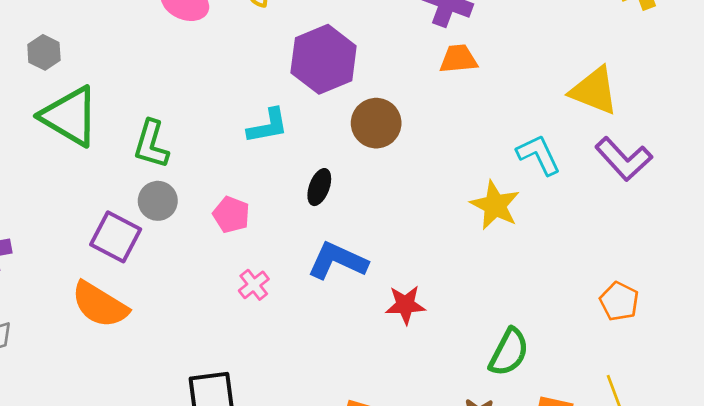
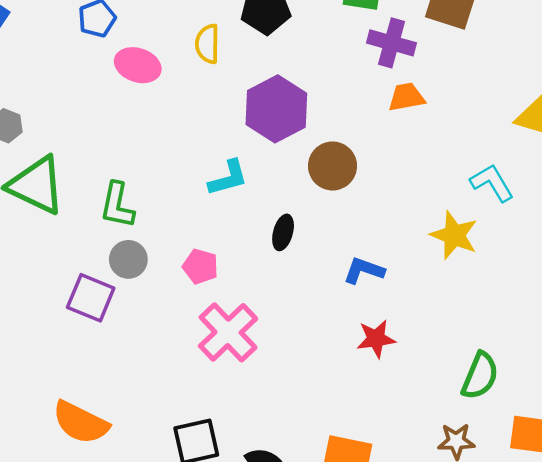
blue L-shape: (338, 261) -> (364, 270), moved, size x0.7
pink cross: (254, 285) -> (228, 332), size x2.0
orange semicircle: (100, 305) -> (81, 422), moved

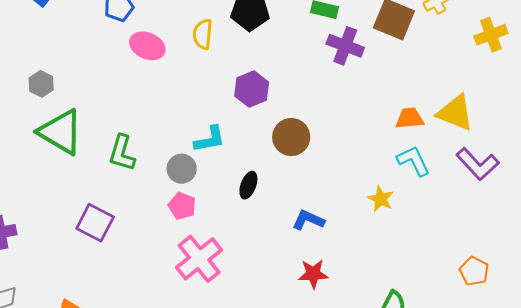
orange trapezoid: (406, 97) -> (410, 118), moved
purple hexagon: (276, 109) -> (252, 89), size x0.7
yellow star: (454, 235) -> (381, 199), size x0.7
gray circle: (128, 259) -> (182, 169), moved

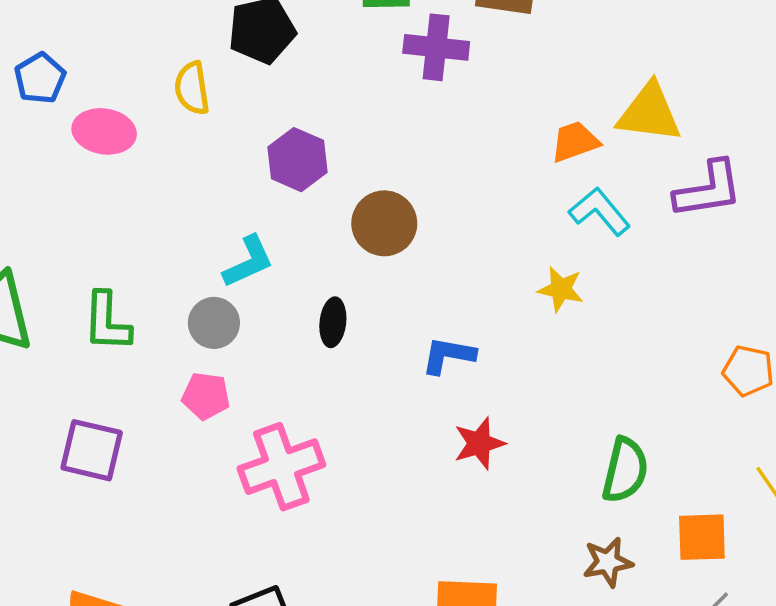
purple L-shape: (477, 164) -> (708, 190), turned -42
pink pentagon: (182, 206) -> (206, 396), moved
pink cross: (199, 259) -> (281, 467), turned 33

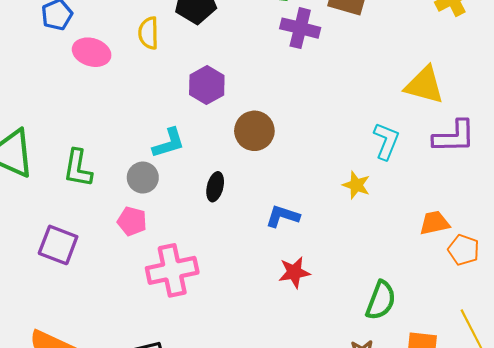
orange trapezoid: (575, 142) -> (434, 223), moved
cyan L-shape: (600, 211) -> (386, 141), turned 54

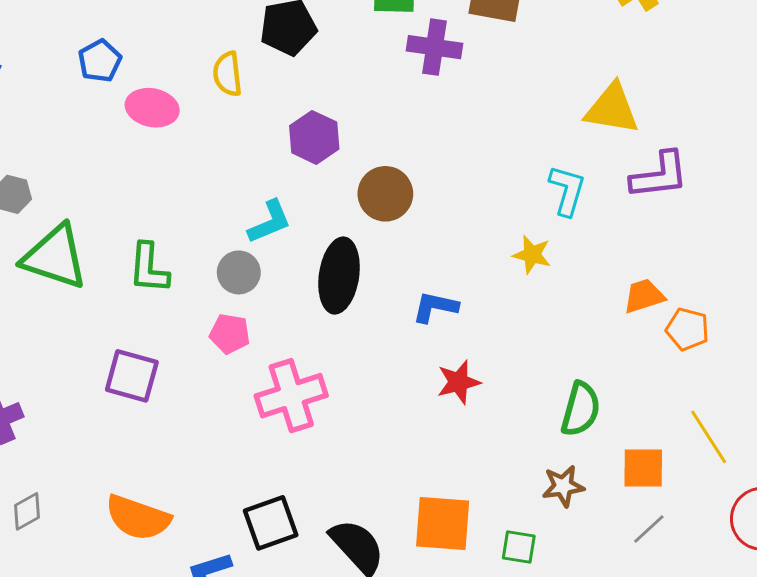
black ellipse: (215, 187) -> (339, 276), size x1.8

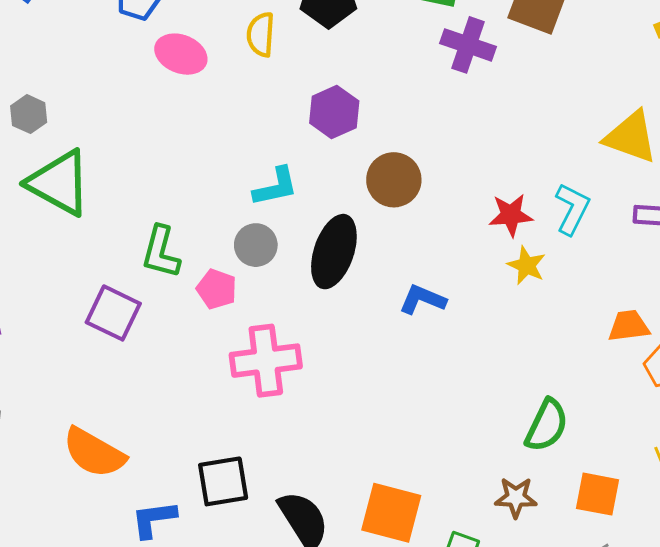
green L-shape: (149, 268) -> (161, 252), moved
gray circle: (239, 272) -> (256, 245), moved
red star: (459, 382) -> (511, 215), moved

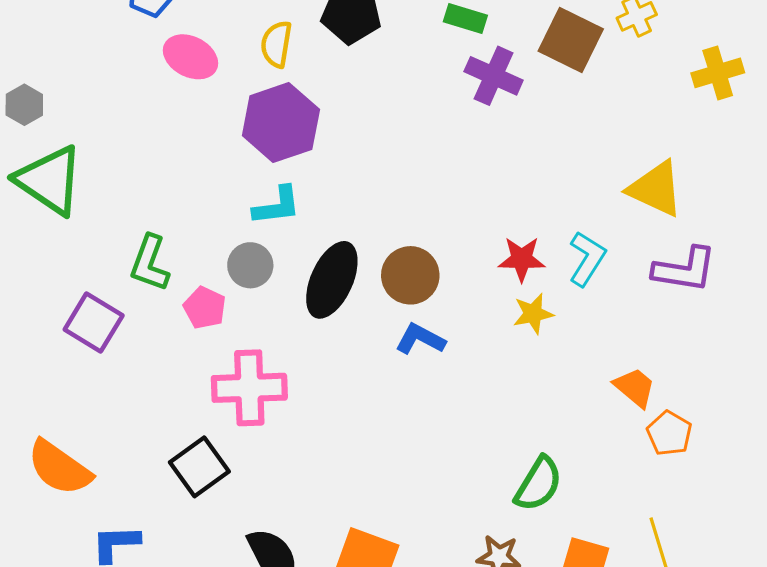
purple hexagon: (334, 112) -> (281, 123), moved, size x1.4
brown circle: (394, 180) -> (410, 275), moved
yellow star: (526, 265) -> (533, 314), turned 30
orange trapezoid: (629, 326) -> (635, 387), turned 42
black square: (223, 481) -> (199, 467), moved, turned -32

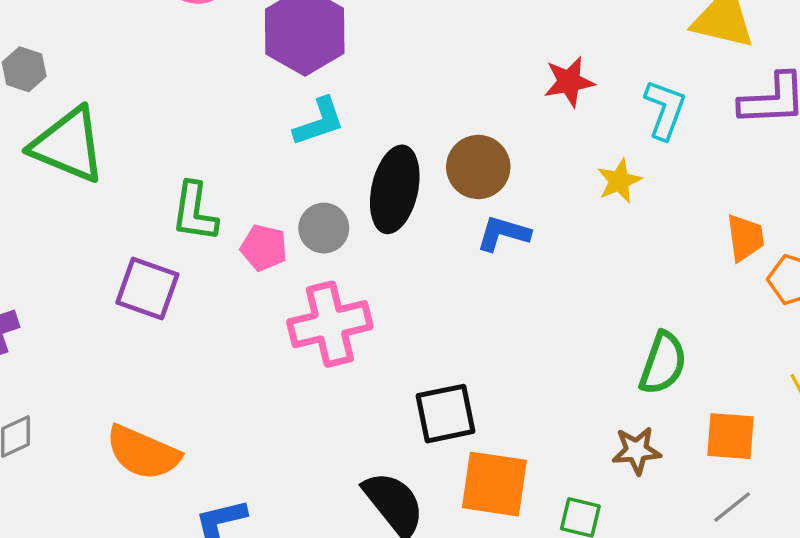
red star: (522, 259) -> (569, 82), moved
gray circle: (250, 265) -> (324, 228), moved
orange trapezoid: (635, 387) -> (745, 238), turned 54
black square: (199, 467) -> (445, 414), moved, turned 36

